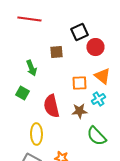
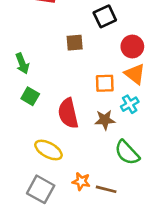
red circle: (95, 47) -> (132, 47), moved
green arrow: (31, 68) -> (22, 64), moved
yellow ellipse: (36, 134) -> (48, 150), turned -60

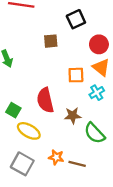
green square: (30, 96) -> (13, 110), moved
brown star: (105, 120) -> (73, 116), moved

